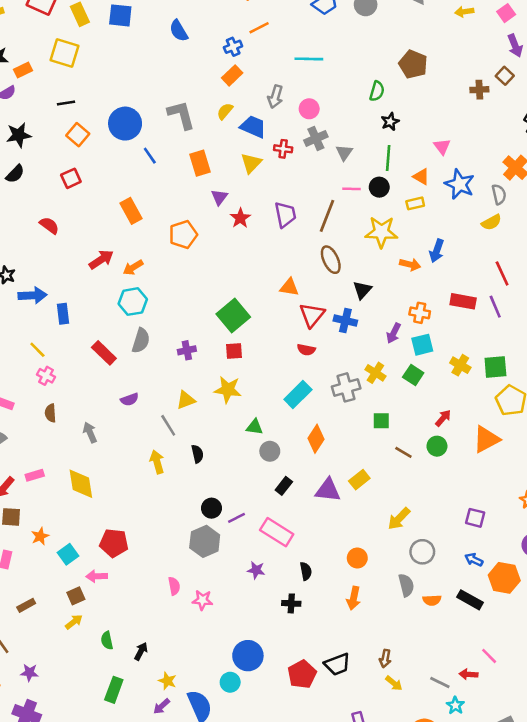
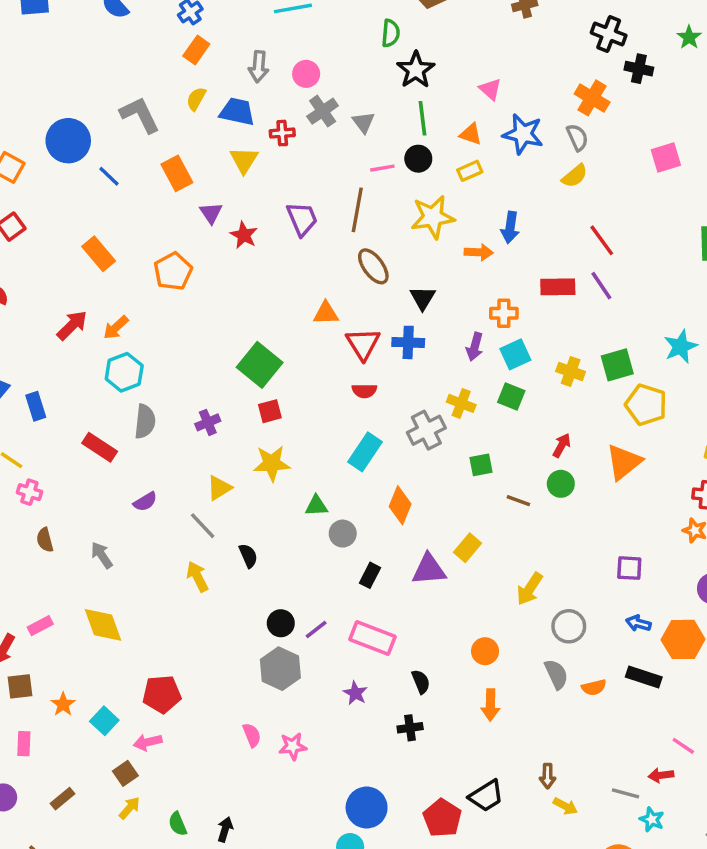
black star: (390, 122) -> (416, 70), size x1.5
purple star: (256, 570) -> (355, 693), turned 30

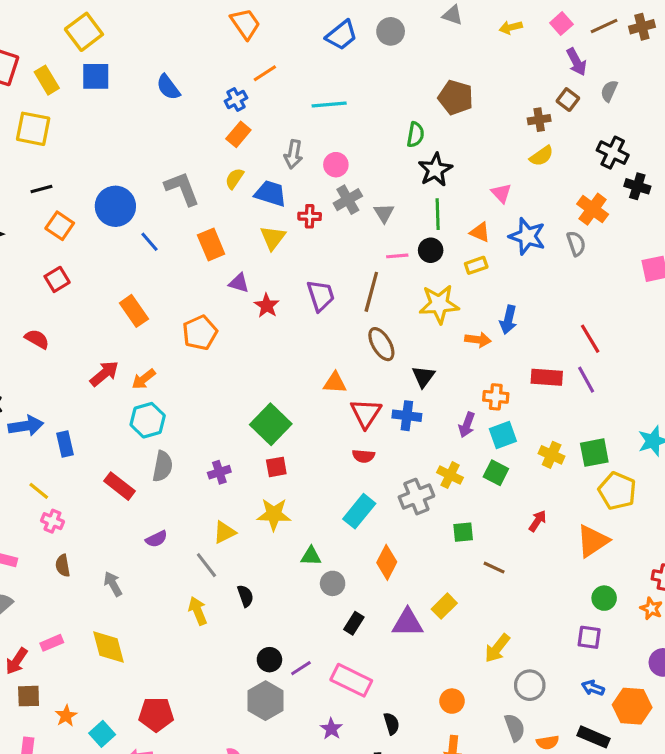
yellow semicircle: (575, 176) -> (541, 156), moved
purple triangle: (211, 213) -> (239, 283), turned -45
green circle: (561, 484) -> (604, 598), moved

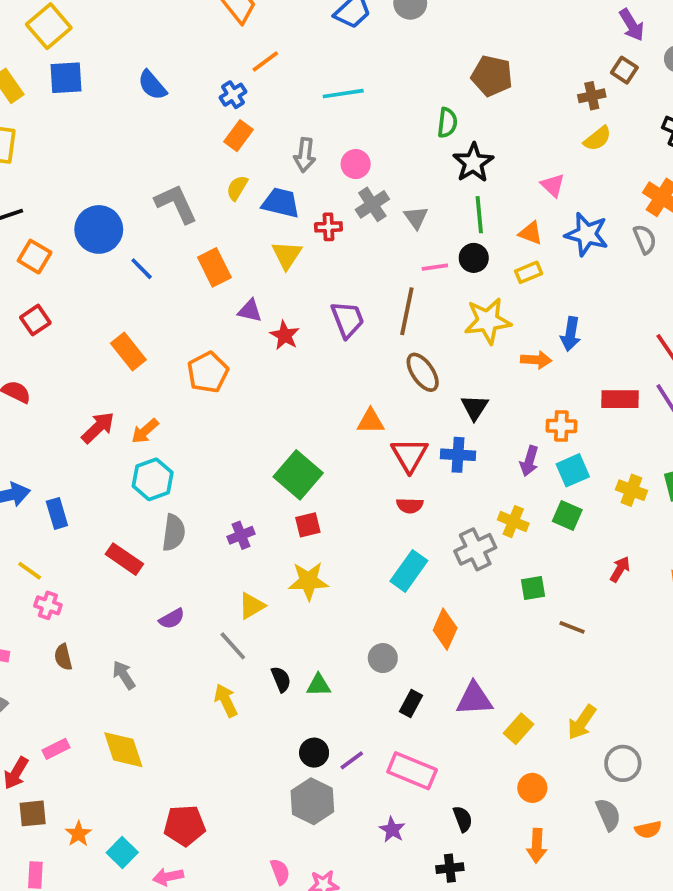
green triangle: (311, 556) -> (319, 685), moved
yellow rectangle: (444, 606) -> (519, 729), moved

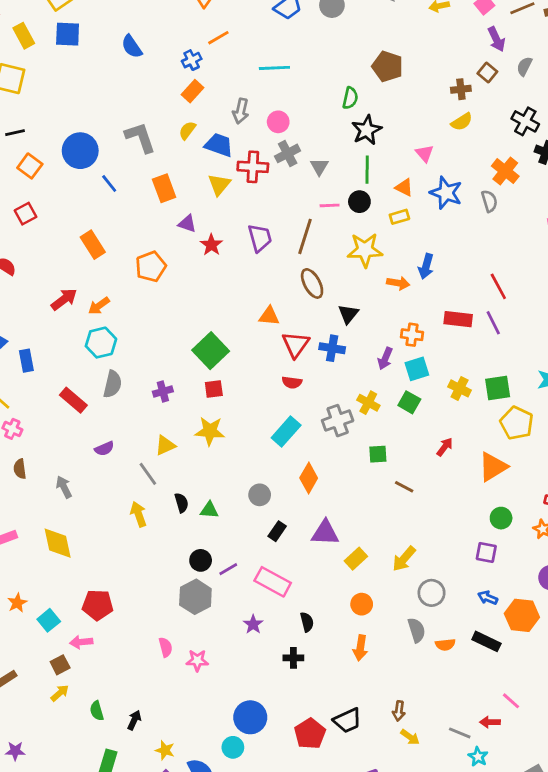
red cross: (328, 227) -> (253, 167), size x1.5

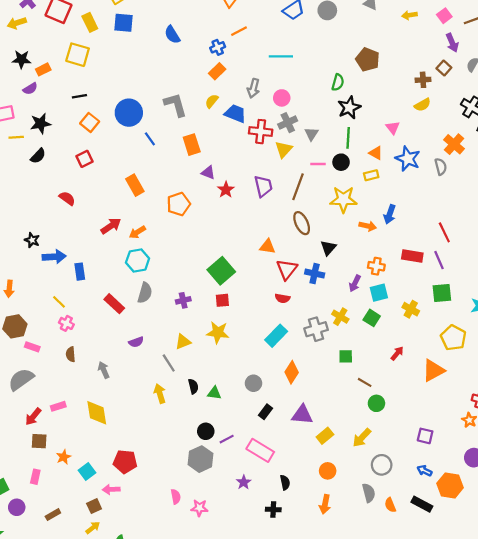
yellow triangle: (219, 185) -> (284, 149), moved
green square: (498, 388) -> (442, 293), moved
green circle: (501, 518) -> (376, 403), moved
orange semicircle: (445, 645) -> (390, 505), turned 72

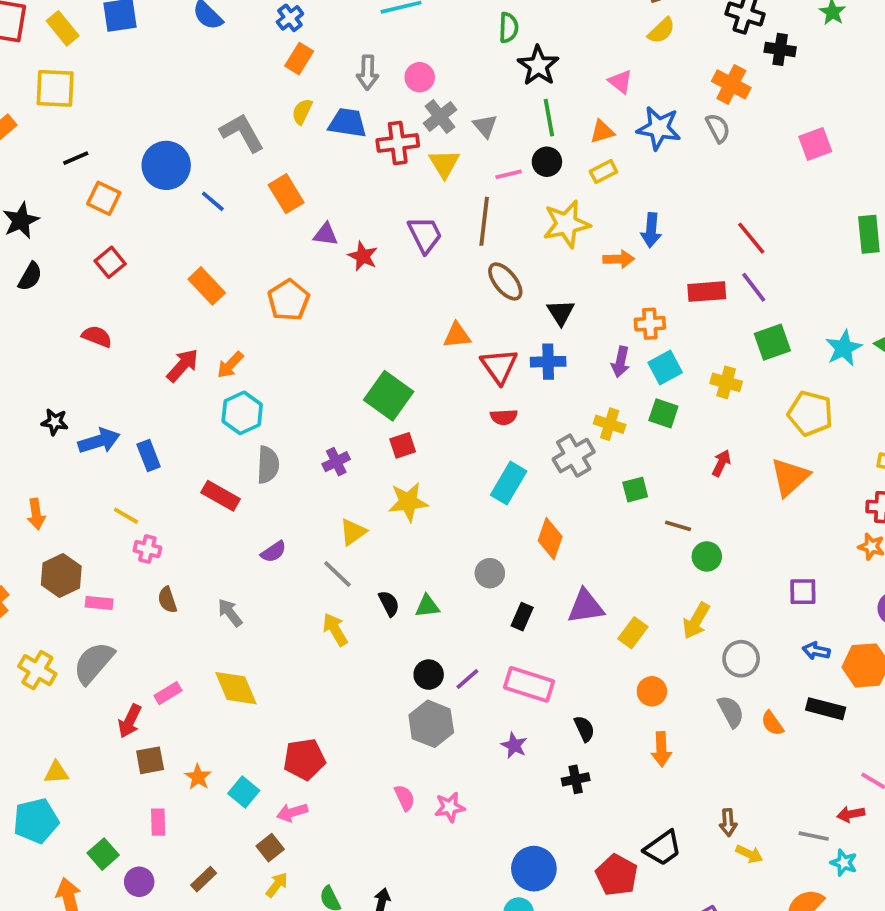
orange triangle: (376, 153) -> (602, 132), turned -32

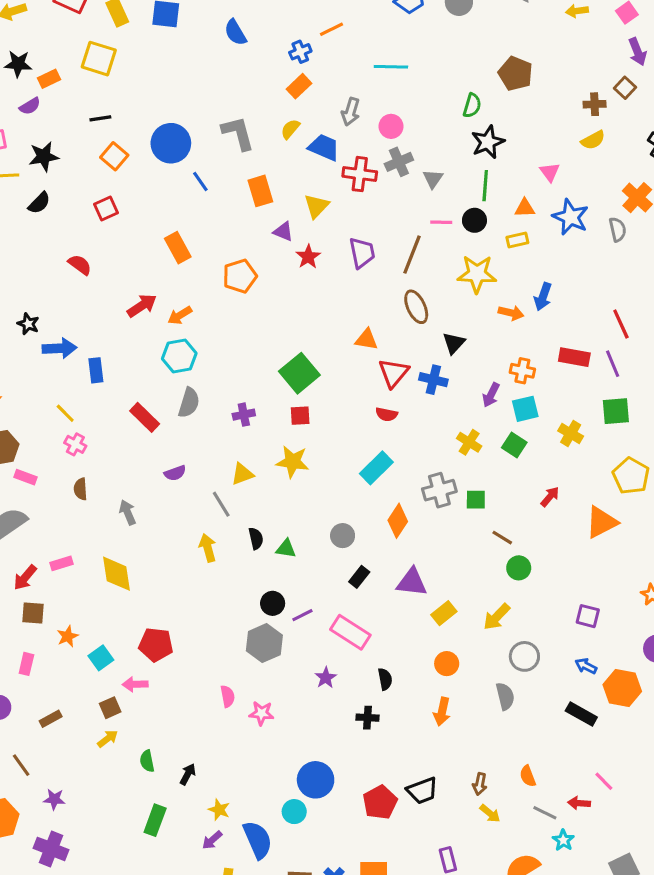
yellow triangle: (444, 164) -> (316, 206), moved
gray cross: (574, 456) -> (439, 490), moved
orange semicircle: (772, 723) -> (528, 776), moved

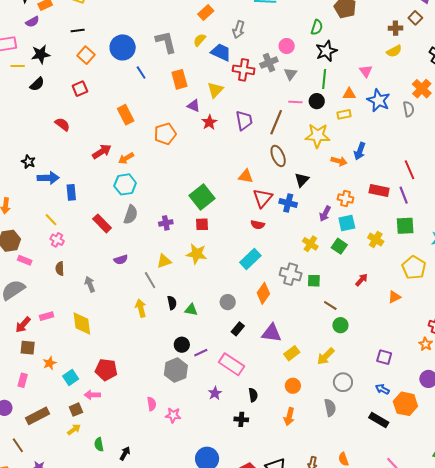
pink circle: (391, 126) -> (287, 46), moved
gray cross: (439, 490) -> (291, 274), turned 30
orange triangle: (601, 522) -> (394, 297), size x0.6
brown rectangle: (51, 719) -> (38, 416), size x1.6

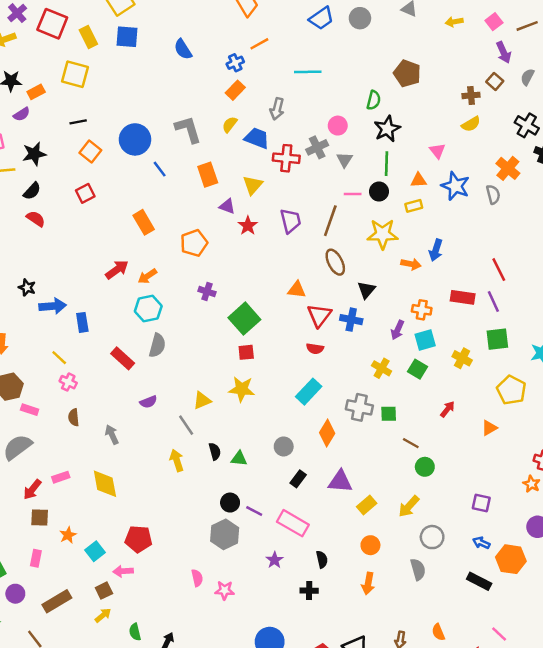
red semicircle: (62, 124) -> (36, 219), moved
purple cross: (166, 223) -> (207, 292), moved, turned 32
purple line: (201, 353) -> (254, 511), turned 56

